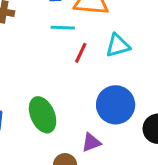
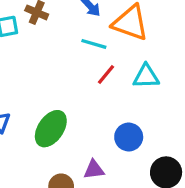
blue circle: (116, 105) -> (129, 137), size x0.7
green ellipse: (43, 115) -> (51, 129), turned 44

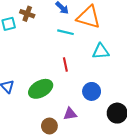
red line: (106, 74) -> (65, 64), moved, turned -48
green ellipse: (51, 129) -> (41, 89), turned 30

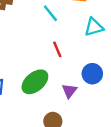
cyan line: (66, 32) -> (50, 13), turned 49
purple triangle: (70, 114) -> (69, 91), moved, turned -32

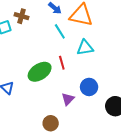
cyan triangle: (94, 27) -> (85, 48), moved
green ellipse: (35, 82) -> (40, 72), moved

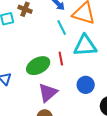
cyan triangle: (85, 48) -> (85, 46), size x1.4
purple triangle: (68, 99) -> (48, 93), moved, size x1.5

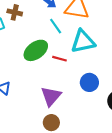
red line: (61, 59) -> (60, 59), turned -56
green ellipse: (38, 66) -> (36, 50), moved

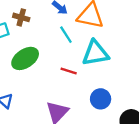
green ellipse: (36, 50) -> (25, 58), moved

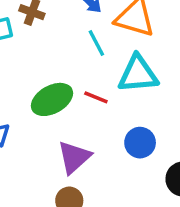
green ellipse: (25, 58) -> (52, 99), moved

